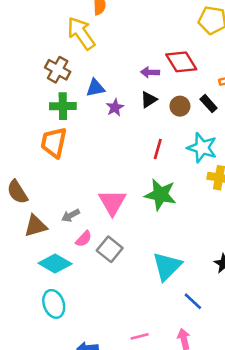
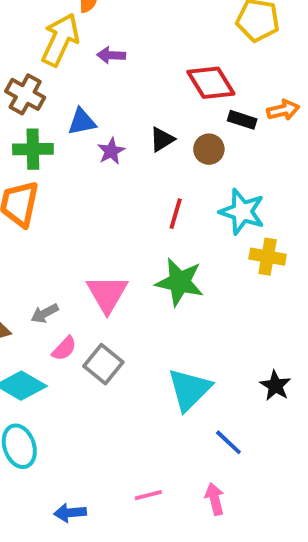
yellow arrow: (81, 33) -> (60, 40), turned 60
purple arrow: (150, 72) -> (111, 55), moved
black rectangle: (209, 104) -> (242, 120), moved, turned -30

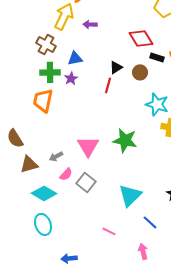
purple star: (111, 151) -> (71, 78), moved
red line: (176, 214) -> (108, 85), moved
pink line: (148, 495) -> (109, 231), moved, turned 40

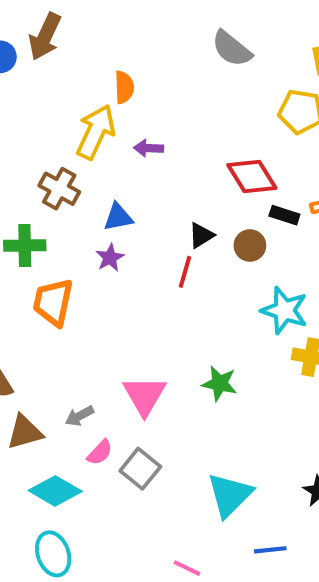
green cross: (50, 72) -> (25, 245), moved
green star: (125, 140) -> (219, 383), size x0.7
blue line: (150, 222) -> (270, 550), turned -49

